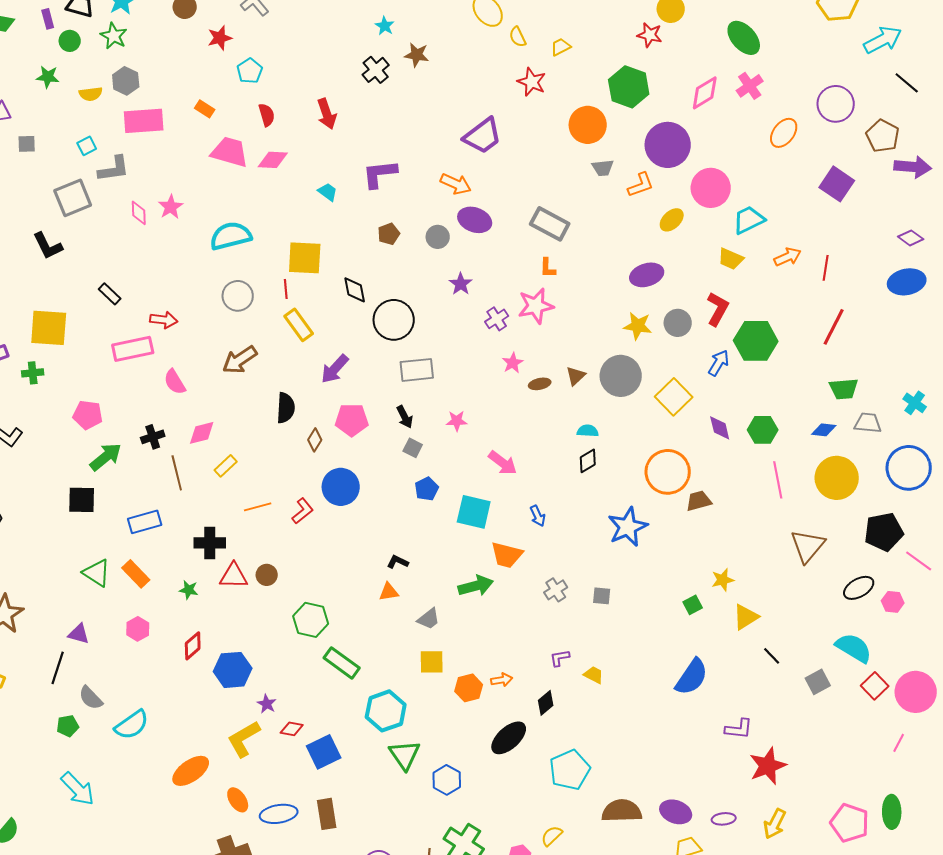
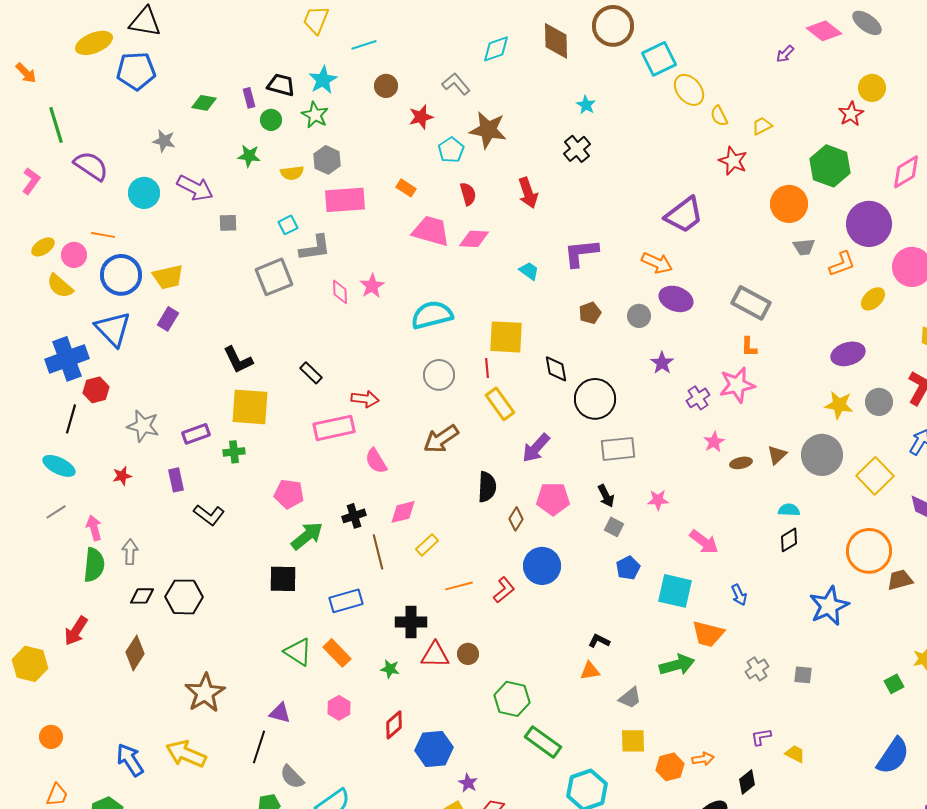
red star: (650, 35) -> (851, 114), turned 30
brown star: (417, 55) -> (488, 130), moved, size x1.5
black L-shape: (48, 246) -> (238, 360), moved

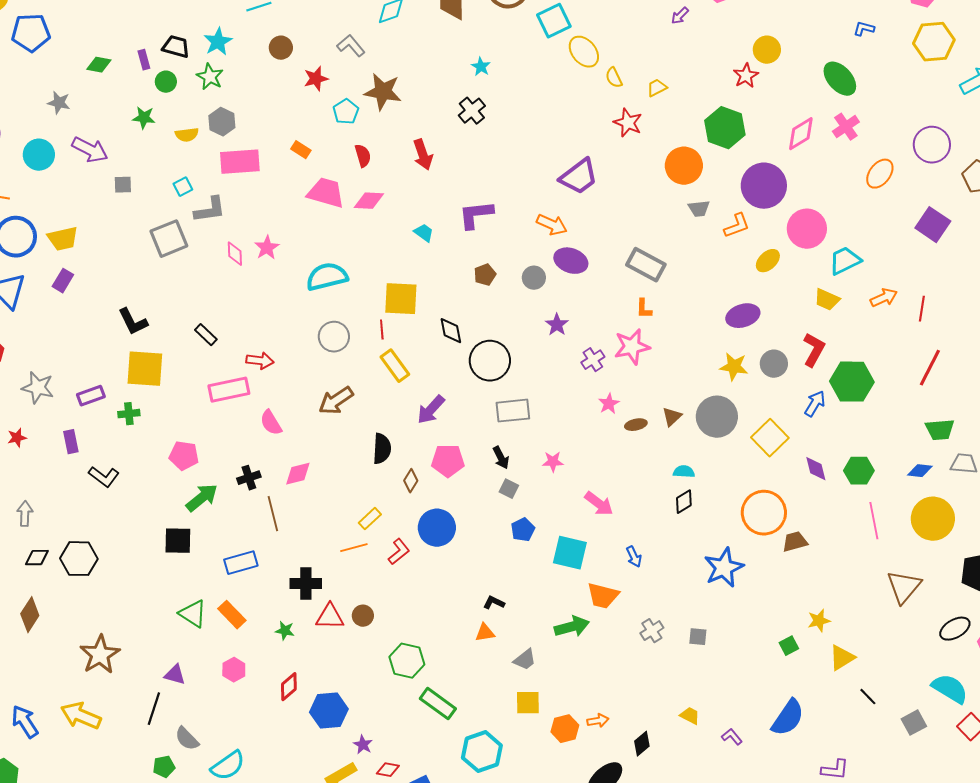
yellow rectangle: (427, 545) -> (370, 519), moved
purple L-shape: (761, 737) -> (732, 737), moved, turned 60

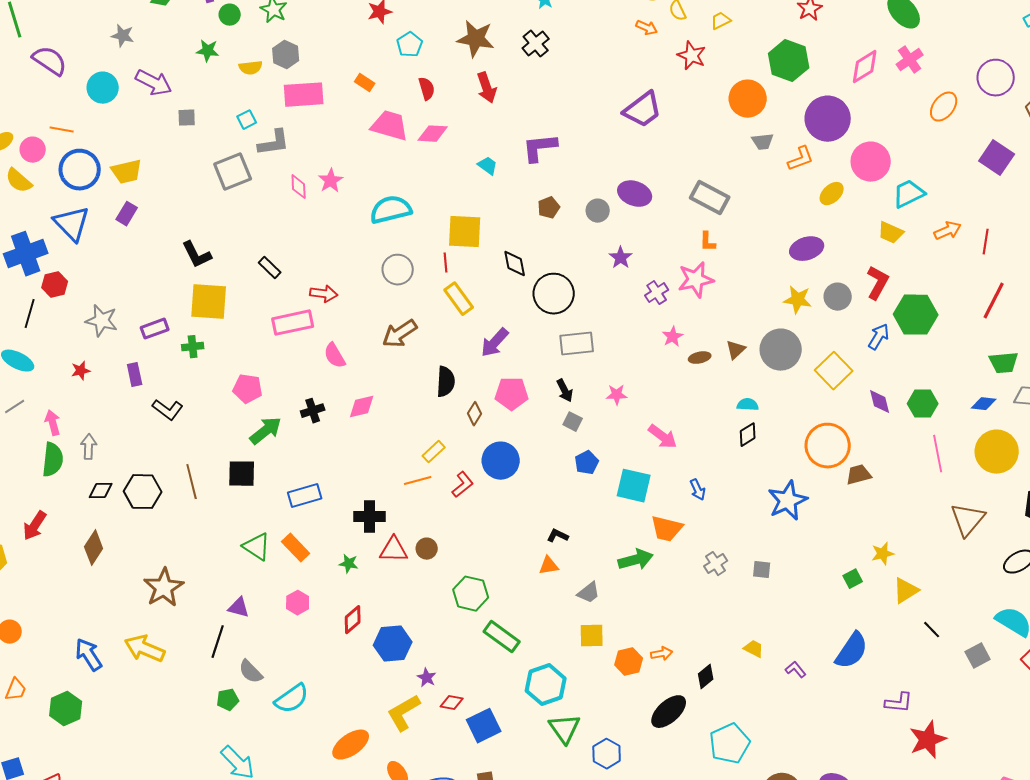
brown star: (383, 92) -> (476, 39), moved
orange arrow: (552, 225) -> (647, 28), moved, size x0.7
brown line: (273, 514) -> (192, 482), moved

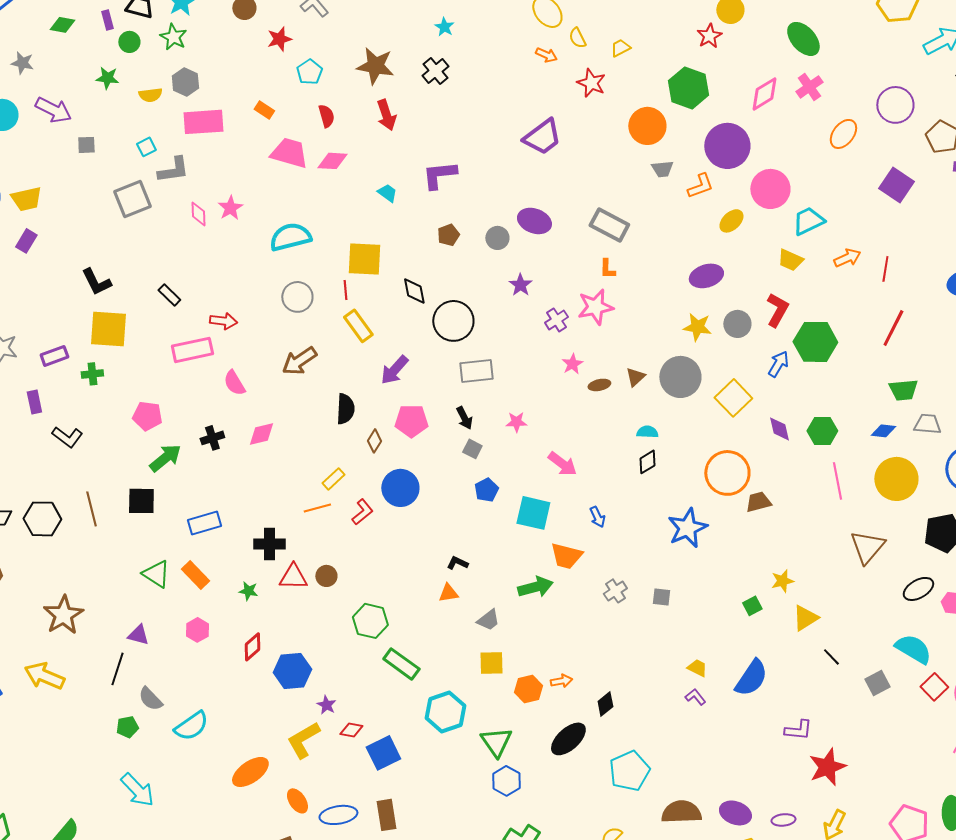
yellow trapezoid: (754, 649) -> (697, 668), moved
green triangle: (565, 729) -> (496, 742), moved

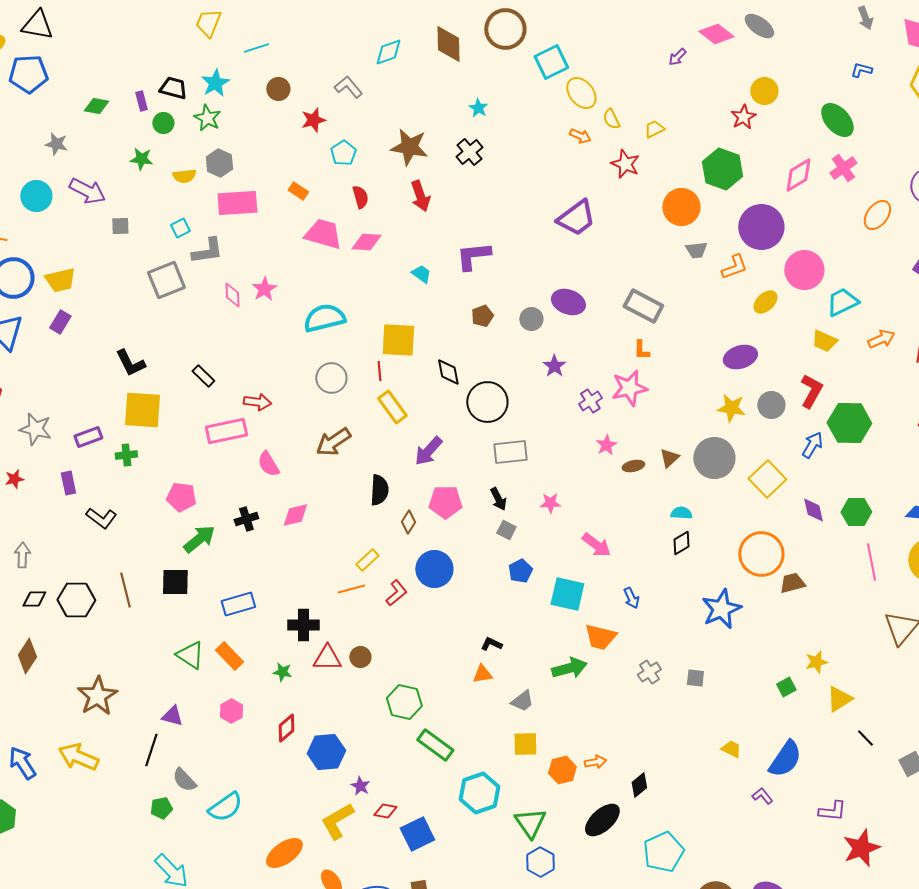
purple L-shape: (695, 697) -> (762, 796), moved

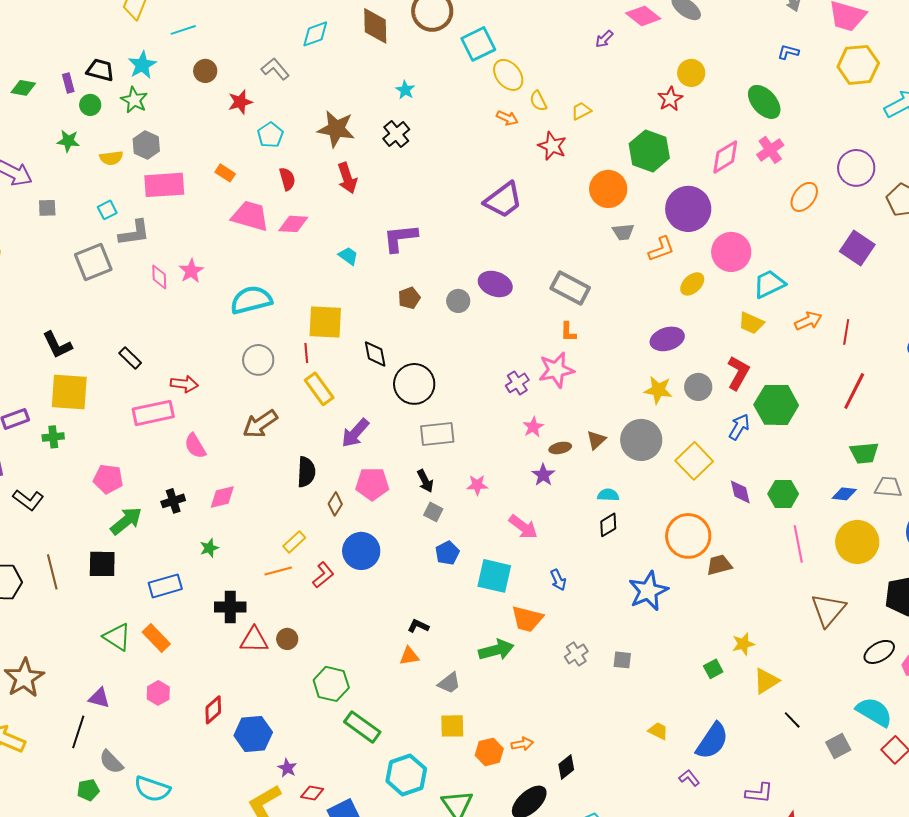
purple star: (554, 366) -> (543, 475), moved
green star: (282, 672) -> (209, 548), moved, turned -30
cyan semicircle: (225, 807) -> (152, 789), turned 54

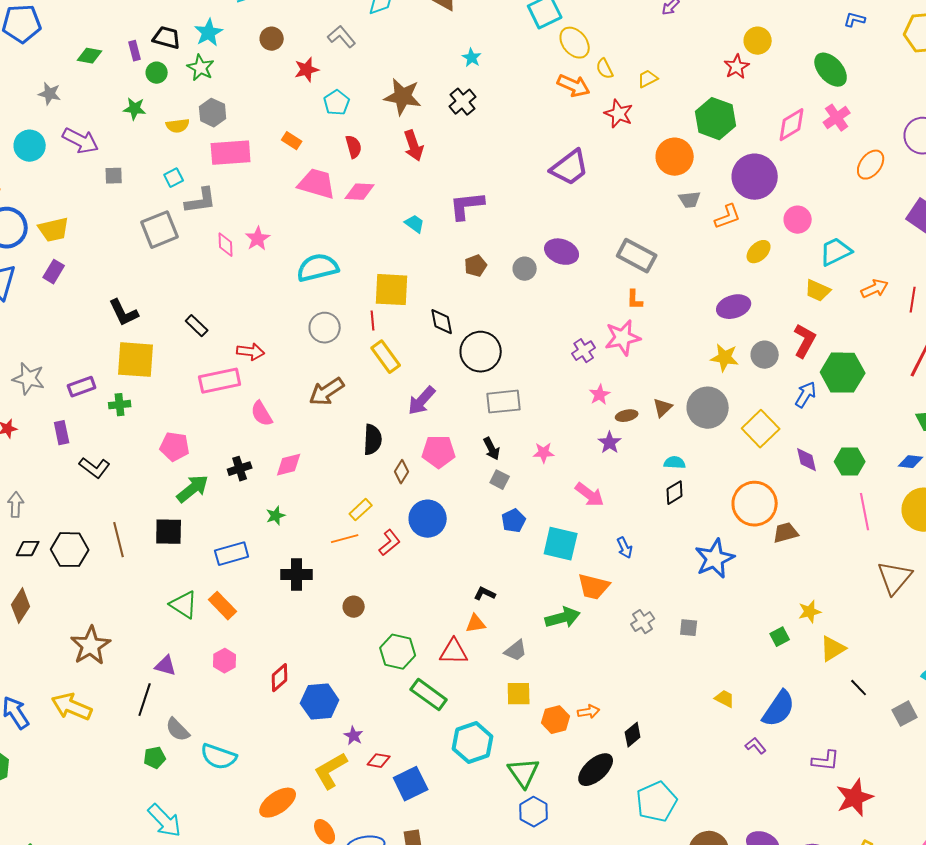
orange arrow: (507, 118) -> (574, 86), size x1.5
pink circle: (731, 252) -> (798, 220), size x0.7
red triangle: (254, 640) -> (454, 652), moved

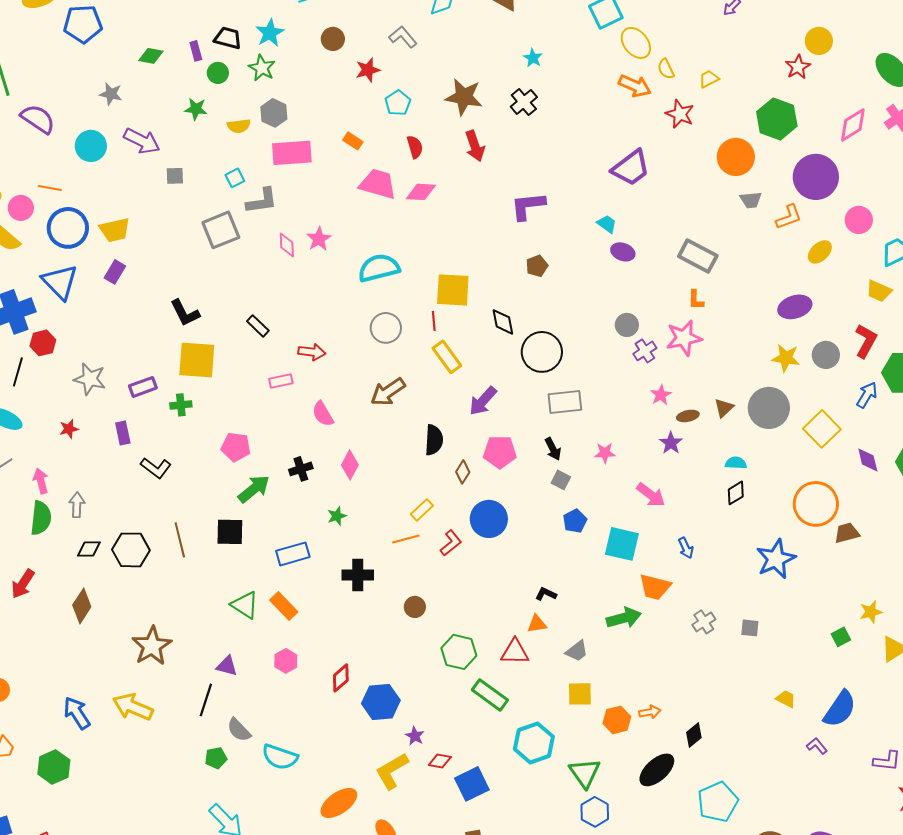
cyan trapezoid: (415, 224) -> (607, 224), moved
purple ellipse: (562, 252) -> (623, 252), size x0.7
gray circle: (525, 269) -> (627, 325), moved
pink rectangle: (220, 381) -> (281, 381), size x0.6
pink diamond: (289, 465) -> (350, 465), turned -48

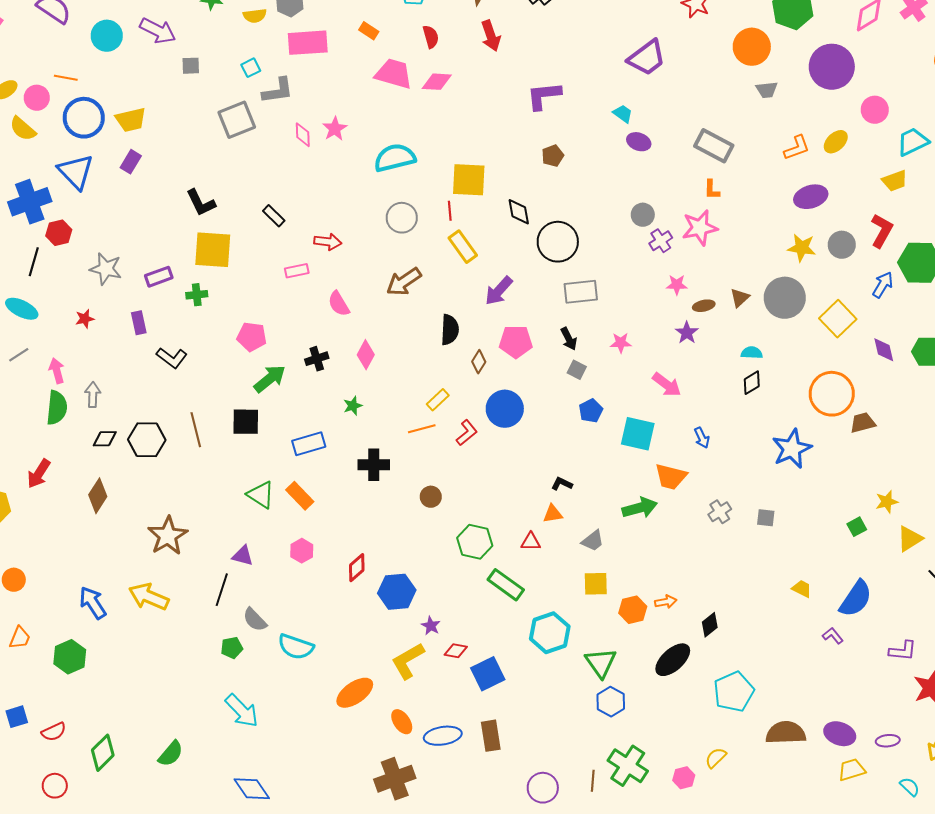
orange L-shape: (789, 217) -> (797, 148), moved
yellow trapezoid: (879, 291) -> (895, 181), turned -44
pink star: (661, 395) -> (677, 285), turned 30
red triangle: (515, 652) -> (531, 542), size x0.7

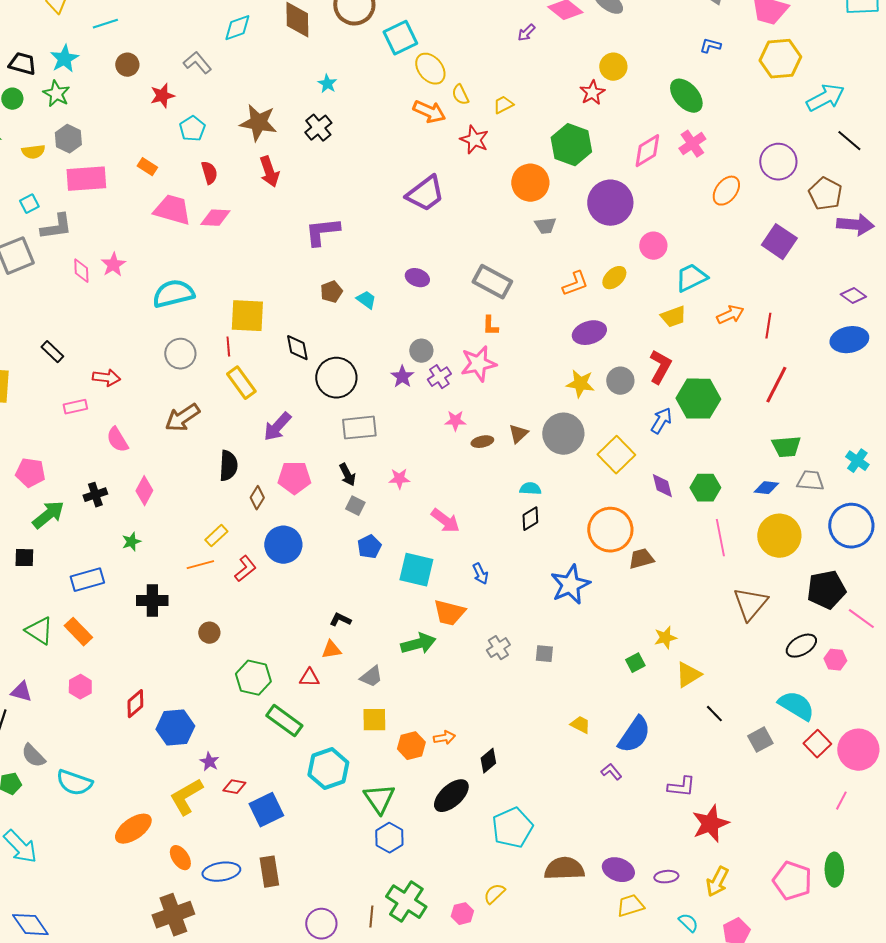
cyan trapezoid: (623, 114) -> (366, 300), moved
purple star: (687, 333) -> (402, 377), moved
black square: (246, 422) -> (24, 558), size x0.7

